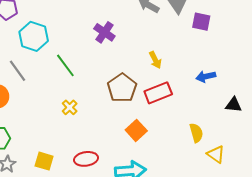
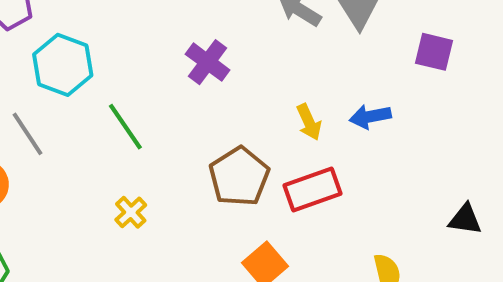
purple square: (201, 22) -> (434, 52), moved
blue arrow: (206, 77) -> (370, 117), moved

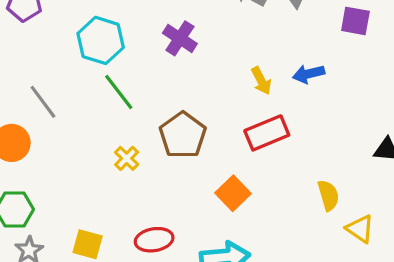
cyan hexagon: (63, 65) -> (101, 40), moved
brown pentagon: (239, 177) -> (183, 135), moved

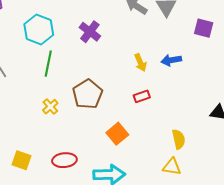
green line: (119, 92) -> (48, 64), turned 45
red rectangle: (267, 133) -> (142, 96), size x0.6
yellow triangle: (360, 229) -> (172, 167), moved, turned -30

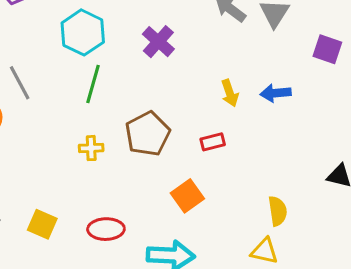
red rectangle: (142, 96) -> (213, 142), moved
yellow cross: (50, 107) -> (91, 148), turned 35

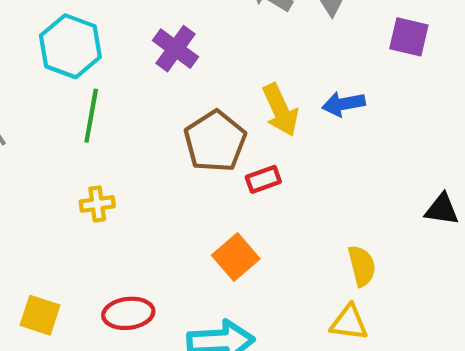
yellow arrow: (230, 93) -> (280, 110), size x1.4
brown pentagon: (148, 134) -> (215, 141), moved

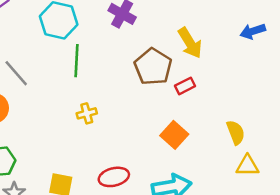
blue arrow: (343, 104) -> (253, 31), moved
yellow semicircle: (362, 266) -> (236, 132), moved

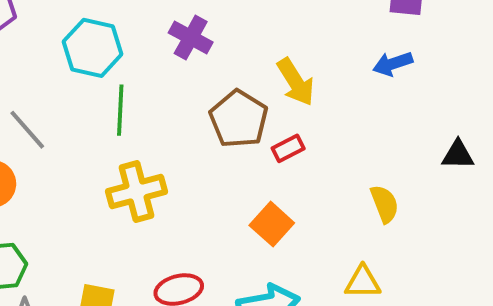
yellow cross: (87, 113) -> (137, 191), size x1.8
yellow semicircle: (236, 132) -> (385, 204), moved
yellow triangle: (247, 166) -> (363, 282), moved

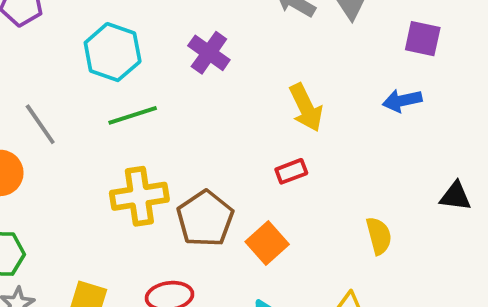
green line: (120, 110) -> (133, 115), turned 63
brown pentagon: (239, 119) -> (205, 219), moved

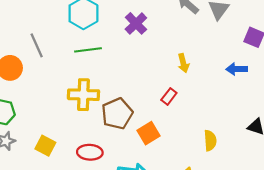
yellow arrow: (306, 108) -> (183, 63), size x0.7
red rectangle: (291, 171) -> (169, 96), turned -42

